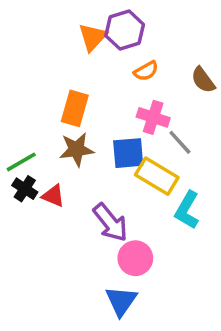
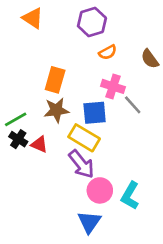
orange triangle: (93, 37) -> (33, 18), moved, turned -40
yellow rectangle: (157, 176) -> (84, 138), moved
cyan L-shape: (187, 210) -> (130, 196), moved

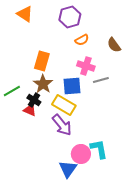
gray line: (133, 105) -> (101, 80), turned -63
brown star: (56, 110) -> (43, 84), turned -30
black cross: (18, 139) -> (34, 100), moved
pink circle: (100, 190) -> (81, 154), moved
cyan L-shape: (130, 196) -> (99, 149), turned 140

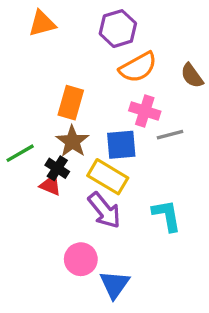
orange triangle: (25, 14) -> (42, 24), turned -48
orange semicircle: (82, 40) -> (138, 67), size x1.6
cyan L-shape: (99, 149) -> (167, 215), moved
pink circle: (81, 154) -> (81, 259), moved

